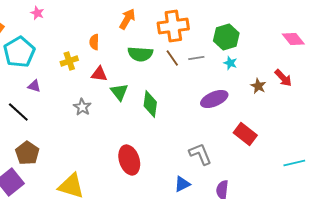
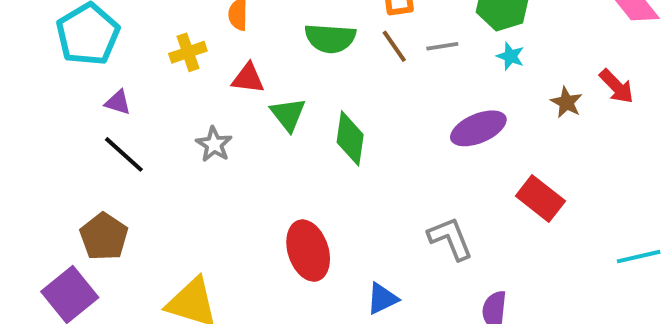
black line: (18, 112) -> (124, 154), moved
blue triangle: (182, 184) -> (382, 299), moved

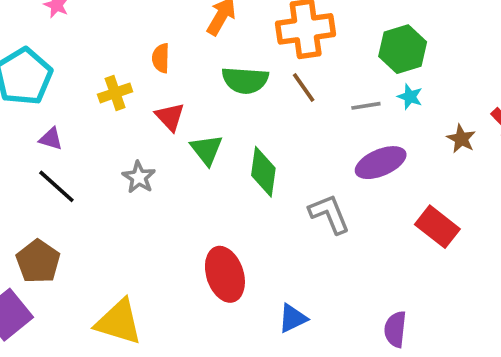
gray line: (442, 46) -> (366, 106), moved
red triangle: (248, 78) -> (170, 117), turned 40
gray L-shape: (450, 239) -> (329, 214), moved

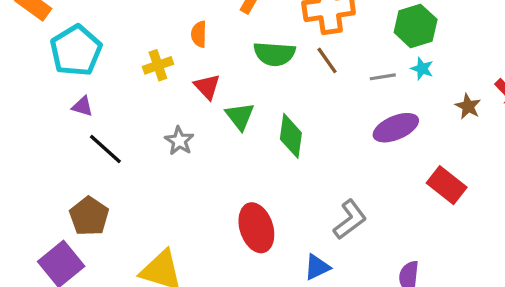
purple triangle: (51, 139) -> (82, 106), moved
gray L-shape: (329, 214) -> (350, 220), moved, turned 75

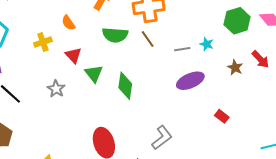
green hexagon: (416, 26) -> (237, 21), moved
orange semicircle: (199, 34) -> (68, 23), turned -35
red rectangle: (447, 185) -> (222, 116), size x0.6

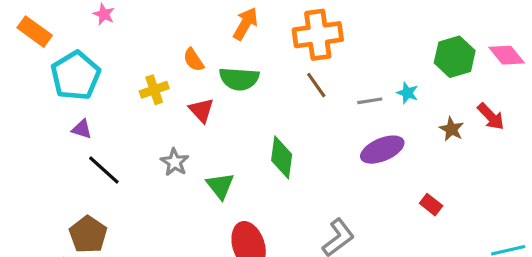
green semicircle: (115, 35) -> (239, 79), moved
green triangle: (94, 74) -> (220, 186), moved

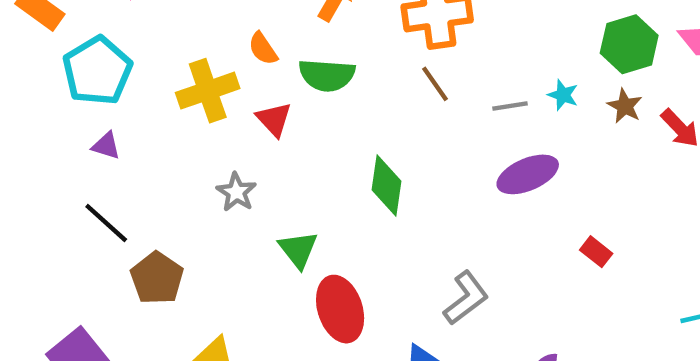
yellow cross: (154, 90) -> (208, 91), size x1.5
brown star: (452, 129) -> (625, 106), moved
black line: (104, 170) -> (106, 223), moved
green triangle: (220, 186) -> (298, 249), moved
brown pentagon: (88, 235) -> (157, 278), moved

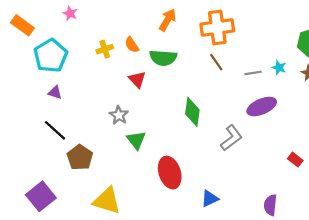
yellow cross: (208, 91) -> (105, 49), moved, size x0.6
green triangle: (298, 249) -> (136, 140), moved
red rectangle: (596, 252) -> (295, 160), moved
gray L-shape: (466, 298) -> (231, 138), moved

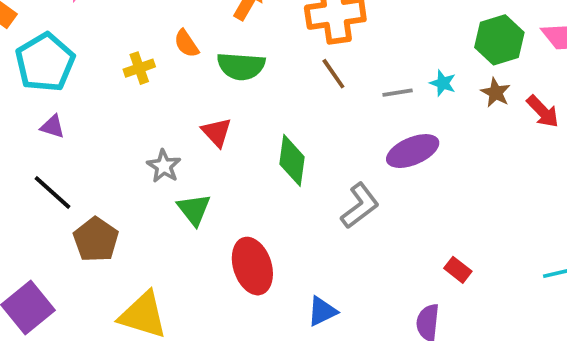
yellow cross: (105, 49) -> (139, 68), moved
red triangle: (137, 79) -> (217, 132), moved
red rectangle: (295, 160) -> (458, 270), moved

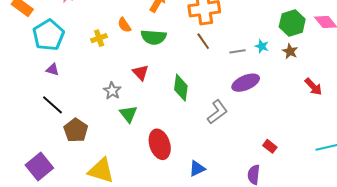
red arrow: (543, 111) -> (313, 87), moved

